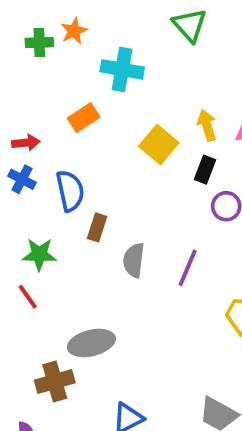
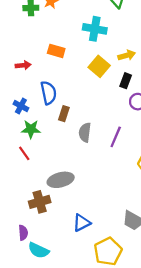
cyan cross: (122, 69) -> (95, 29), moved
orange rectangle: (84, 118) -> (56, 51), turned 49
yellow arrow: (207, 125) -> (127, 55), turned 91
blue cross: (22, 179) -> (21, 106), moved

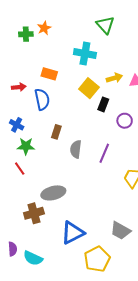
black rectangle: (126, 81) -> (103, 104), moved
blue semicircle: (48, 93) -> (42, 99), moved
blue triangle: (82, 223) -> (73, 233), size x1.4
purple semicircle: (23, 233) -> (13, 249), moved

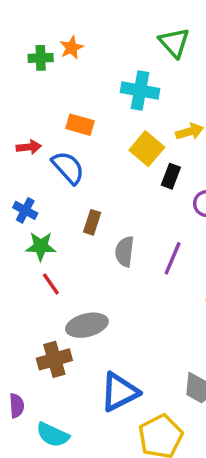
blue semicircle: (42, 99) -> (68, 168), turned -30
red line: (20, 169) -> (51, 284), moved
purple semicircle: (13, 249) -> (17, 406), moved

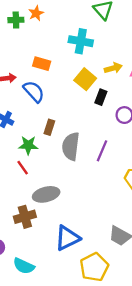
green star: (41, 246) -> (28, 145), moved
gray semicircle: (125, 251) -> (71, 146), size x1.4

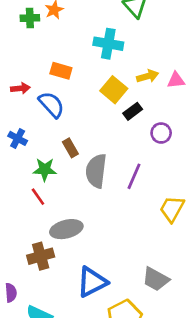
black rectangle: (101, 97) -> (133, 111), turned 32
brown rectangle: (49, 127) -> (70, 148), turned -48

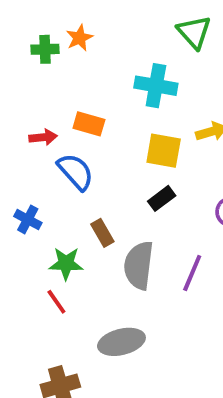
red arrow: (20, 88) -> (43, 137), moved
yellow square: (114, 90) -> (164, 151), turned -30
black rectangle: (133, 111) -> (162, 198), moved
gray ellipse: (66, 229) -> (121, 342), moved

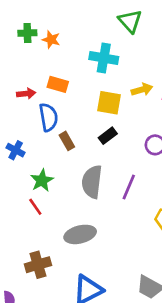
orange star: (79, 38) -> (51, 40), moved, turned -30
blue semicircle: (76, 172) -> (48, 117), turned 32
brown rectangle: (102, 233) -> (67, 141), moved
green star: (66, 263) -> (42, 180), turned -30

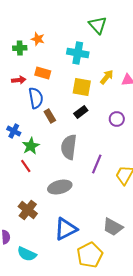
green cross: (27, 33) -> (20, 48), moved
yellow arrow: (142, 90) -> (107, 77), turned -35
blue cross: (16, 150) -> (14, 131), moved
purple line: (129, 187) -> (97, 164), moved
brown cross: (38, 265) -> (28, 210), turned -36

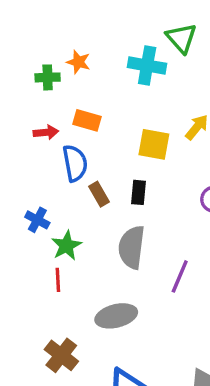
cyan cross: (78, 53) -> (147, 65), moved
black rectangle: (81, 112) -> (138, 192), moved, turned -48
red line: (26, 166) -> (58, 280), turned 32

